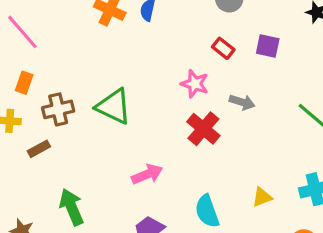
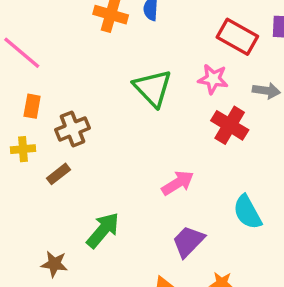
red rectangle: (223, 48) -> (237, 37), size x1.6
green triangle: (114, 106) -> (153, 88), moved, turned 30
green arrow: (72, 207) -> (103, 230), turned 72

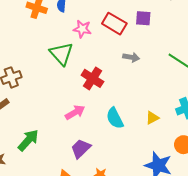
pink star: (213, 79) -> (82, 29), moved
red cross: (230, 125) -> (92, 78), moved
cyan semicircle: (247, 212) -> (115, 118), moved

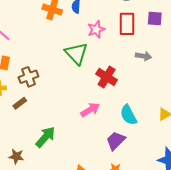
red rectangle: (114, 24) -> (127, 24), turned 60
pink star: (82, 29) -> (96, 29), turned -30
purple trapezoid: (81, 149) -> (116, 141), moved

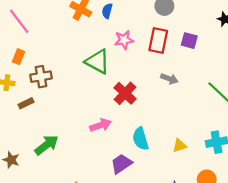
green triangle: (76, 53) -> (98, 62), turned -30

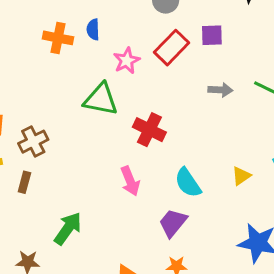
red rectangle: (158, 40) -> (171, 48), turned 50
gray arrow: (169, 79) -> (220, 90), moved
brown rectangle: (26, 103) -> (24, 182), turned -32
pink arrow: (100, 125) -> (130, 181), turned 105

